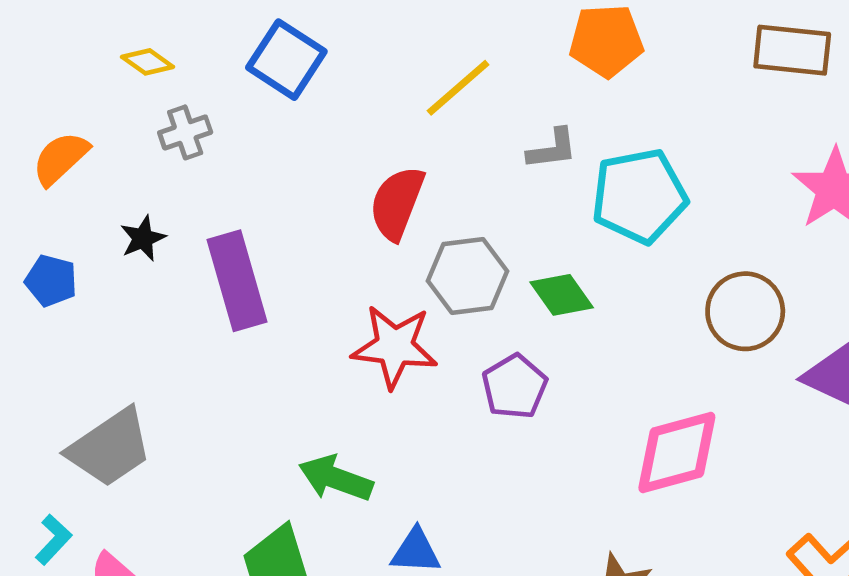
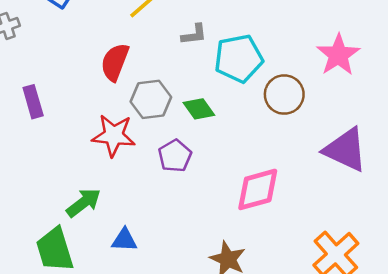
purple rectangle: (237, 281) -> (33, 102), size x0.7
brown circle: (745, 311) -> (284, 95), moved
green arrow: (336, 478) -> (84, 203), turned 123

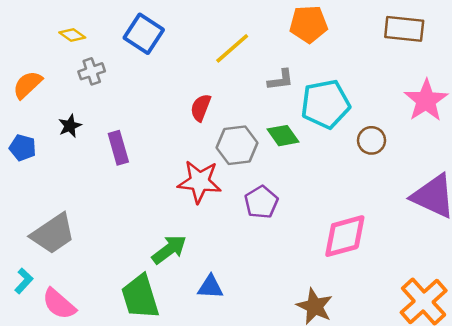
red semicircle: (115, 62) -> (201, 108), size x0.7
brown circle: (284, 95) -> (372, 140), size x0.7
green diamond: (199, 109) -> (283, 136), moved

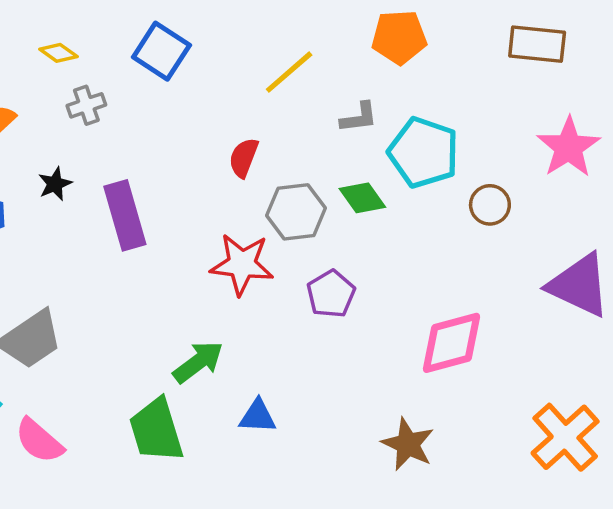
cyan pentagon: (325, 104) -> (424, 152), turned 30
purple rectangle: (118, 148) -> (125, 215), size x1.4

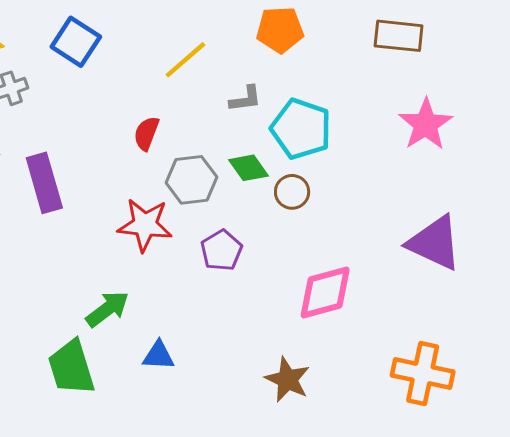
brown circle: (490, 205) -> (292, 192), moved
orange cross: (565, 437) -> (423, 374), turned -36

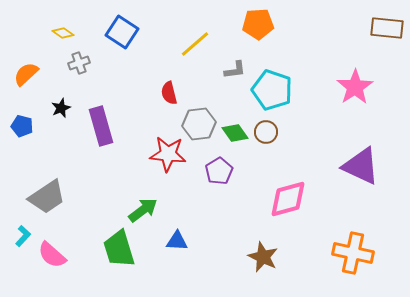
brown rectangle: (399, 36) -> (387, 28), moved
red semicircle: (146, 133) -> (169, 93), turned -35
green diamond: (248, 168) -> (235, 133), moved

